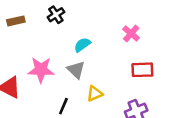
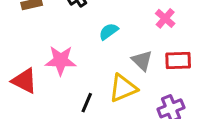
gray triangle: (76, 70) -> (142, 61), moved
yellow triangle: (95, 94) -> (123, 88), size x1.5

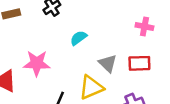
pink cross: (165, 18) -> (144, 26), moved, turned -30

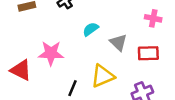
gray triangle: (108, 63) -> (118, 42), moved

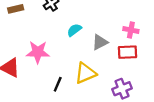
pink cross: (153, 18) -> (131, 30), moved
gray triangle: (118, 42) -> (100, 42), turned 49

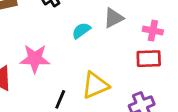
gray triangle: (100, 42) -> (114, 18), moved

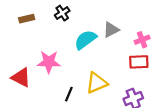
cyan semicircle: (81, 31) -> (85, 40), size x1.5
pink cross: (153, 31) -> (142, 40), turned -32

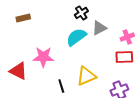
black cross: (62, 13) -> (81, 13), moved
black line: (69, 94) -> (61, 86), turned -40

